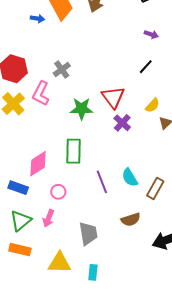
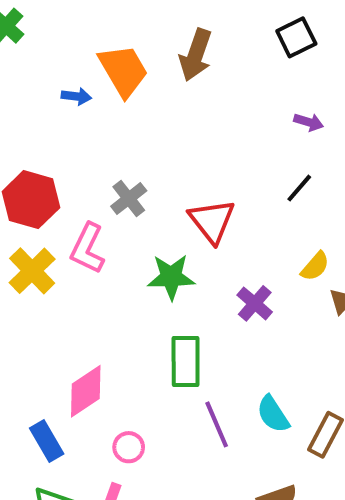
red triangle: (113, 97) -> (212, 221), moved
green rectangle: (73, 151) -> (186, 361), moved
blue rectangle: (18, 188) -> (47, 441), turned 42

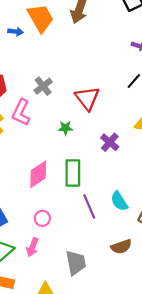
green star: (171, 277) -> (65, 128), size x0.6
pink diamond: (86, 391) -> (38, 174), moved

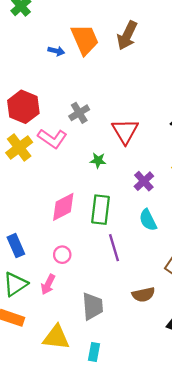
pink L-shape: (21, 113) -> (52, 138), turned -88
cyan semicircle: (119, 201) -> (148, 220), moved

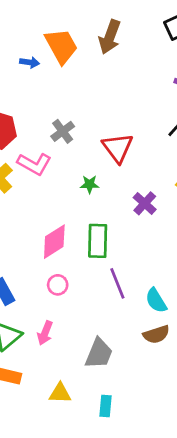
cyan semicircle: (148, 220) -> (156, 301), moved
pink circle: (62, 255) -> (58, 285), moved
gray trapezoid: (93, 306) -> (99, 353), turned 32
yellow triangle: (56, 337) -> (60, 393), size x0.7

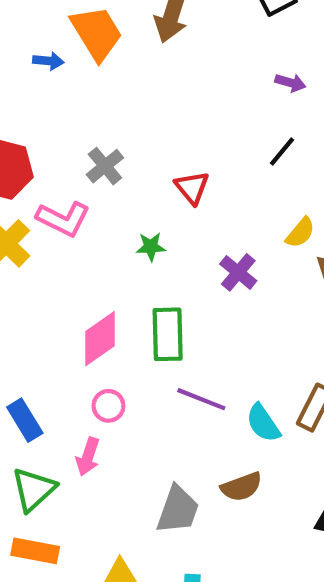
red triangle: (118, 148) -> (192, 188), size x0.7
purple line: (117, 283) -> (201, 399), turned -44
pink arrow: (45, 333) -> (88, 457), moved
brown semicircle: (156, 334) -> (242, 487), moved

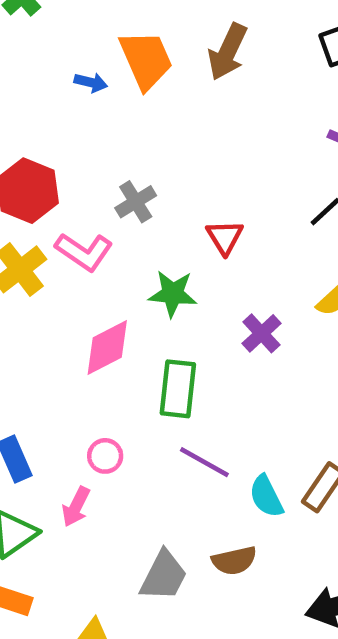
green star: (151, 247) -> (173, 294), size x1.5
pink diamond: (100, 339) -> (107, 348), moved

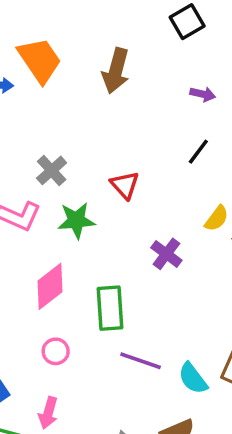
brown arrow: (228, 52) -> (116, 71), moved
green star: (173, 294) -> (76, 220), moved
pink circle: (105, 456) -> (56, 351), moved

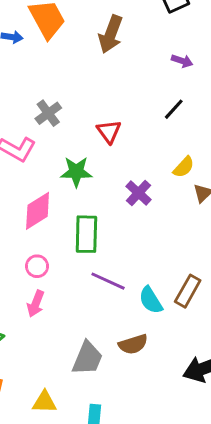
green star: (76, 220) -> (76, 172), moved
pink arrow: (48, 413) -> (36, 304), moved

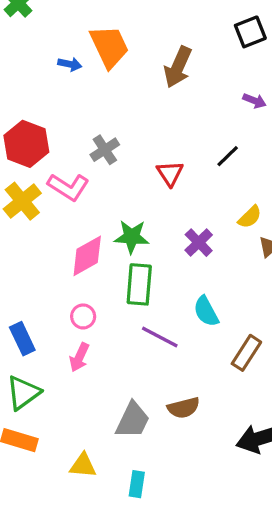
black line: (174, 109) -> (228, 156), moved
green star: (76, 172) -> (132, 237), moved
cyan semicircle: (151, 300) -> (206, 311), moved

